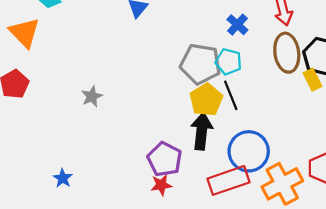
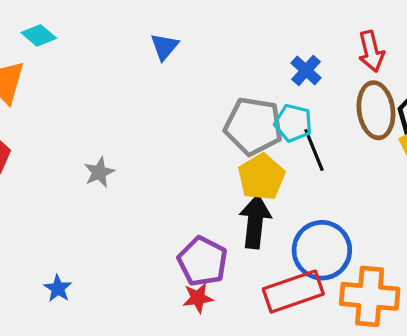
black line: (231, 95) -> (314, 150), moved
orange cross: (282, 184) -> (370, 296), turned 33

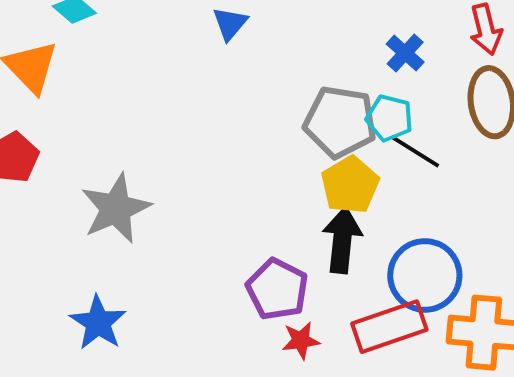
black line: (314, 150) -> (415, 151), turned -36
gray star: (99, 172) -> (116, 209), moved, size x1.8
blue star: (58, 288) -> (98, 323), size x1.6
red star: (198, 298) -> (301, 340), moved

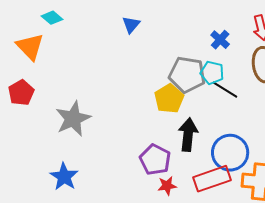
yellow pentagon: (350, 185) -> (169, 99), moved

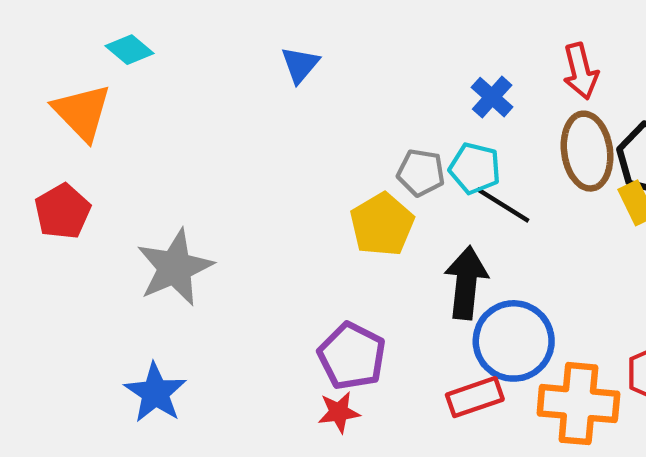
gray pentagon: (187, 75) -> (421, 173), size x0.6
black arrow: (188, 135) -> (466, 283), moved
red rectangle: (212, 179) -> (475, 397), size x0.7
red star: (167, 186) -> (339, 412), moved

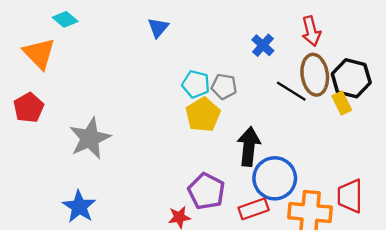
cyan pentagon: (475, 168) -> (196, 84), moved
black line: (503, 205) -> (291, 91), moved
purple pentagon: (352, 356) -> (206, 191), moved

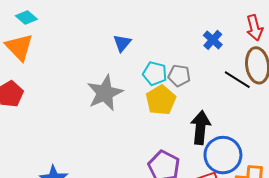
cyan diamond: (65, 19) -> (26, 18), moved
blue triangle: (158, 28) -> (122, 43), moved
gray star: (90, 138) -> (105, 93), moved

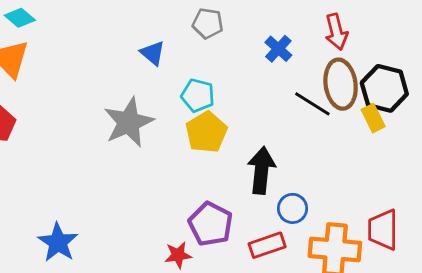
blue triangle: (122, 43) -> (153, 53), turned -30
gray pentagon: (179, 76) -> (208, 23), moved
blue circle: (223, 155) -> (293, 208), size x0.6

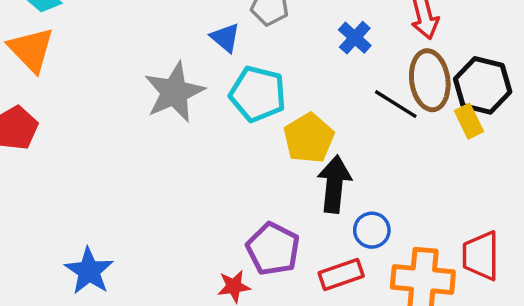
blue triangle: (153, 53) -> (225, 38), moved
cyan pentagon: (198, 95) -> (258, 94), size x1.4
gray star: (129, 122) -> (174, 92), moved
yellow pentagon: (206, 132) -> (309, 138), moved

